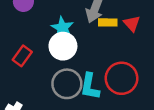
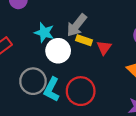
cyan star: (62, 28) -> (44, 33), turned -30
white circle: (63, 46) -> (58, 51), moved

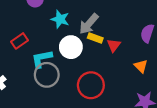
cyan star: (44, 33) -> (60, 19), moved
cyan L-shape: (52, 90) -> (42, 59), moved, turned 50

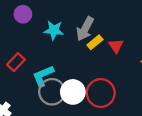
yellow rectangle: (95, 38) -> (95, 42), turned -48
white circle: (71, 47) -> (73, 92), moved

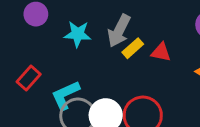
red triangle: (116, 46) -> (161, 52), turned -42

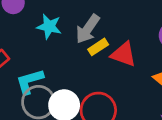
red triangle: (161, 52) -> (124, 54), size x1.4

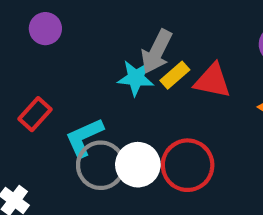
cyan star: (49, 26) -> (136, 78), moved

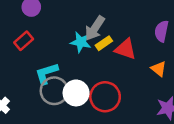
red rectangle: (35, 114) -> (24, 41), moved

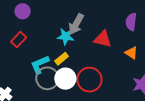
yellow rectangle: (104, 43) -> (62, 59), moved

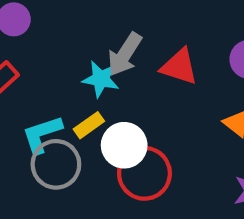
red triangle: (103, 39) -> (179, 67), moved
white circle: (65, 79) -> (124, 145), moved

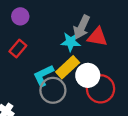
red triangle: (179, 67) -> (97, 37), moved
yellow rectangle: (89, 125) -> (68, 67), size x1.5

